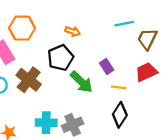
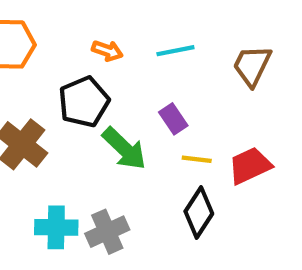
cyan line: (124, 24) -> (175, 51), moved
red trapezoid: (146, 72) -> (250, 166), moved

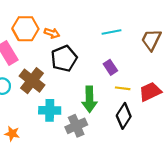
orange arrow: (107, 51) -> (52, 33), moved
green arrow: (124, 149) -> (89, 99), moved, turned 45
cyan cross: (56, 227) -> (50, 110), moved

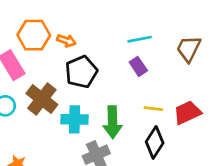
purple rectangle: (110, 67) -> (138, 66), moved
cyan cross: (50, 110) -> (74, 119), moved

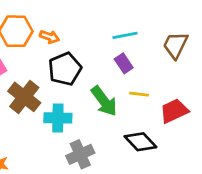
yellow line: (153, 109) -> (139, 94), moved
green arrow: (113, 122) -> (104, 101), moved, turned -36
black diamond: (155, 142) -> (140, 142), turned -76

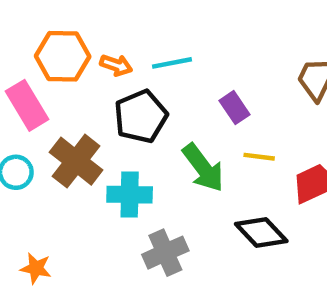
cyan line: (125, 35) -> (172, 63), moved

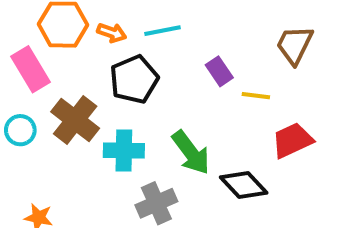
yellow line: (259, 157) -> (256, 96), moved
green arrow: (203, 168) -> (191, 153), moved

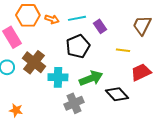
purple rectangle: (219, 71) -> (100, 26), moved
black pentagon: (134, 79) -> (78, 46), moved
green arrow: (191, 153) -> (91, 78), turned -75

